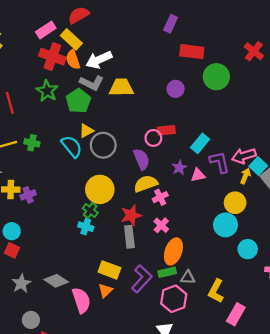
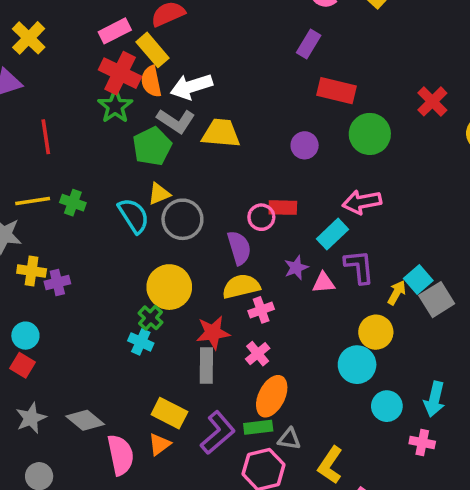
green star: (47, 91) -> (115, 106), moved
pink arrow: (244, 156) -> (362, 202), moved

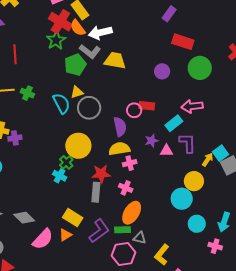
orange semicircle: (151, 81) -> (78, 28), turned -30
pink cross: (258, 354) -> (126, 188), turned -32
pink semicircle: (120, 455) -> (43, 239), turned 50

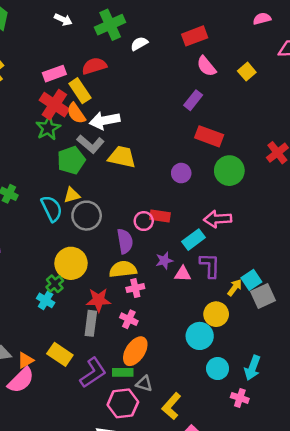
orange triangle: (65, 235) -> (25, 360), moved

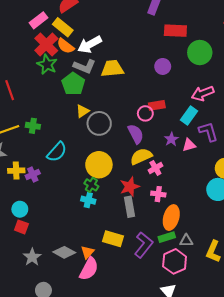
red cross: (54, 105) -> (46, 45), turned 30
cyan semicircle: (52, 209) -> (57, 152), moved, turned 85

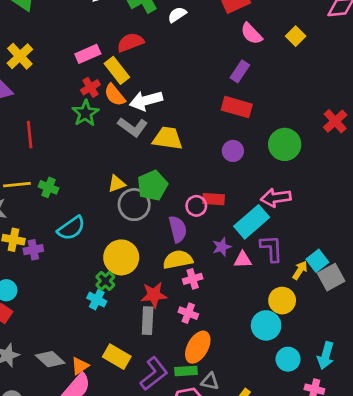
red rectangle: (175, 31) -> (237, 107), moved
red cross: (46, 45) -> (90, 87), size x0.6
green pentagon: (73, 84) -> (152, 185), moved
cyan rectangle: (189, 115) -> (252, 222), size x1.4

